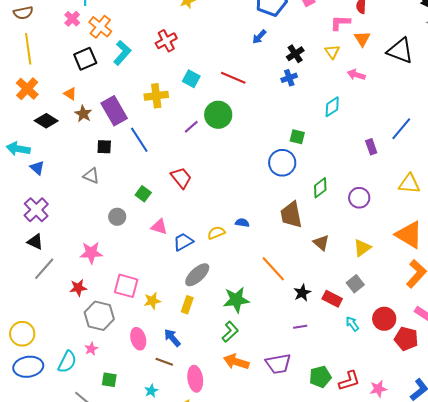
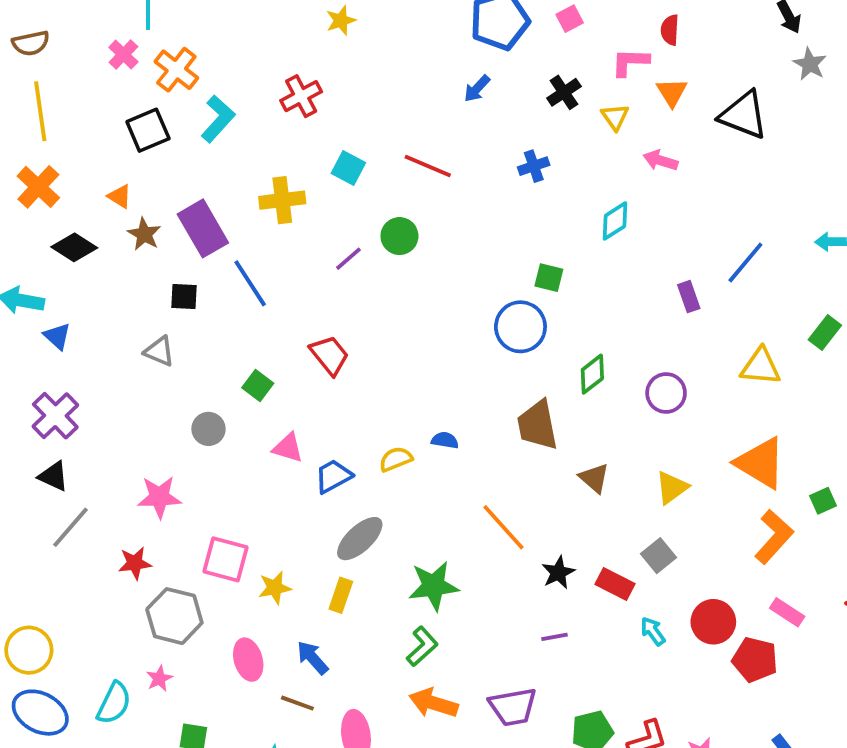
black cross: (295, 54) -> (564, 92), moved
green circle: (218, 115) -> (399, 236), size x0.7
blue ellipse: (28, 367) -> (40, 713), turned 36

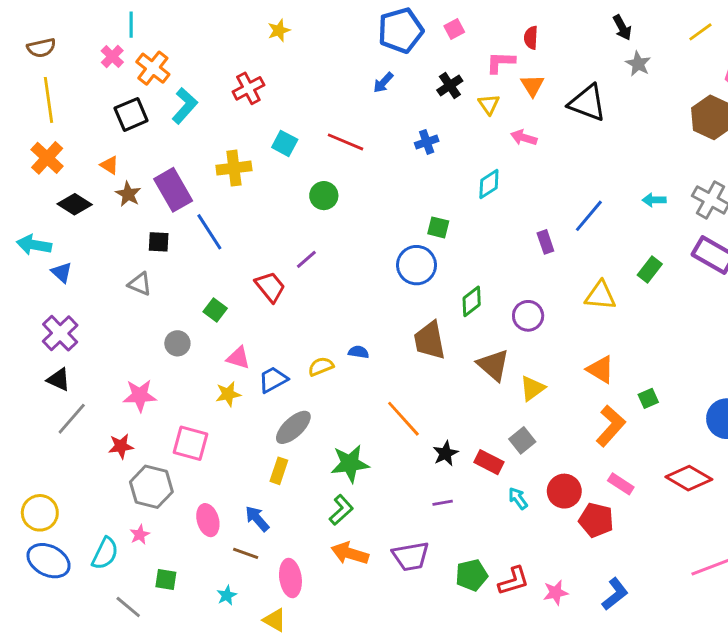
purple line: (348, 259) -> (306, 259), moved
orange triangle: (761, 463) -> (600, 369), size x0.7
brown triangle: (594, 478) -> (493, 365), moved, size x1.4
yellow star: (275, 588) -> (228, 394), moved

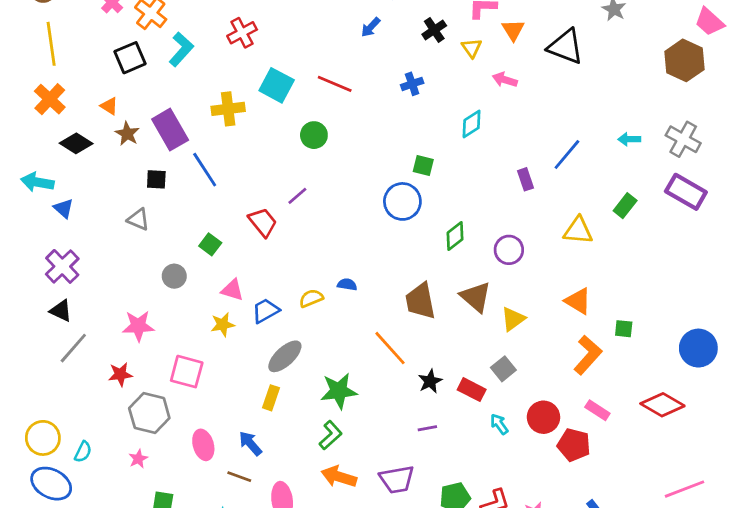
cyan square: (285, 143) -> (277, 85), size x1.4
brown trapezoid: (430, 340) -> (420, 301), moved
green square: (648, 398) -> (624, 329), turned 30
cyan semicircle: (105, 553) -> (83, 452), moved, size x0.7

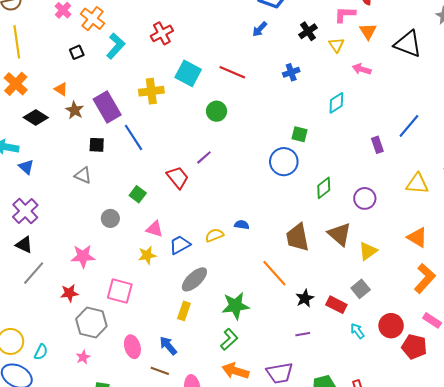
black square: (130, 58) -> (77, 52), size x0.6

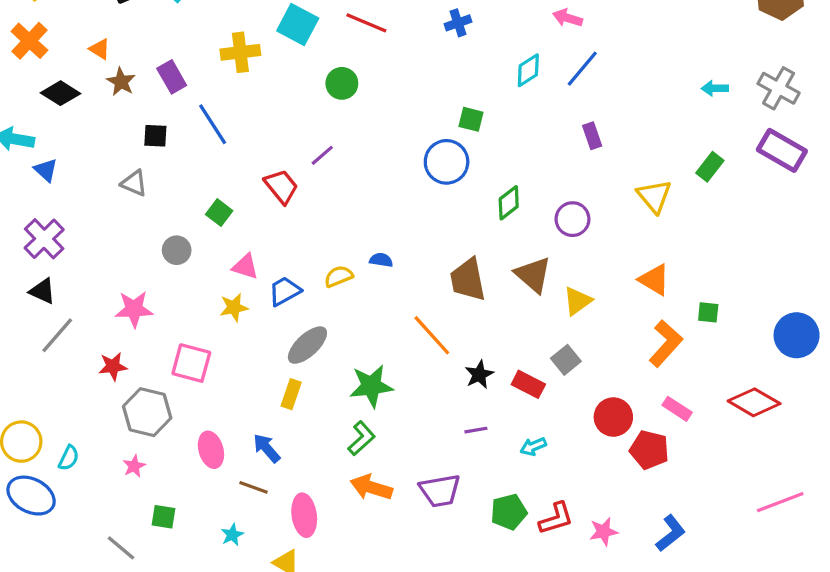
purple rectangle: (107, 107) -> (172, 77), size x0.7
blue line: (409, 126) -> (582, 69), moved
yellow triangle: (417, 184) -> (654, 196), turned 45
cyan arrow: (357, 331) -> (533, 446), moved, turned -77

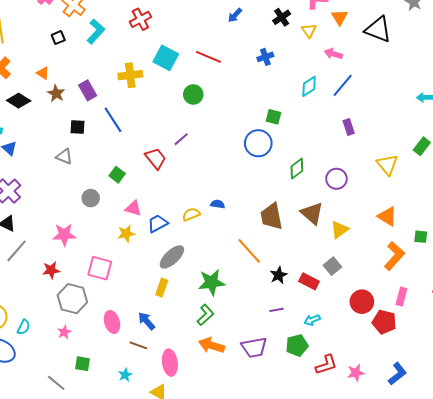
pink rectangle: (677, 409) -> (401, 297), turned 72
green pentagon: (509, 512) -> (297, 345), moved

